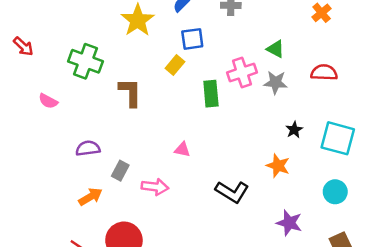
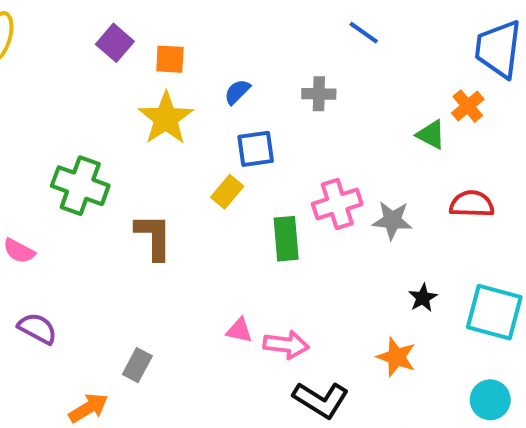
green triangle: (276, 49) -> (431, 135), moved
purple semicircle: (88, 148) -> (37, 328), moved, turned 35
pink arrow: (155, 187) -> (286, 345), moved

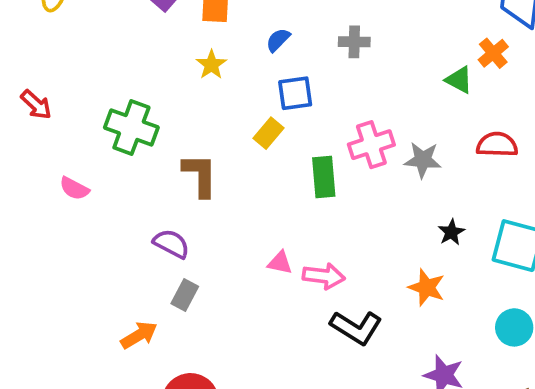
yellow star: (166, 118) -> (211, 65), size x0.6
purple semicircle: (37, 328) -> (171, 244), moved

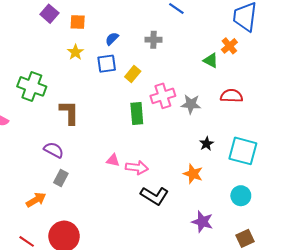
blue square: (295, 93) -> (107, 64), moved
yellow rectangle: (269, 133) -> (133, 74), moved

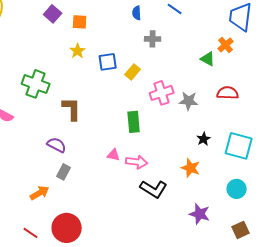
blue semicircle: (112, 39) -> (137, 13), moved, turned -48
green rectangle: (137, 114) -> (134, 122), moved

